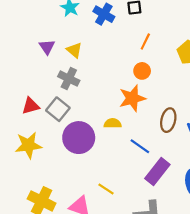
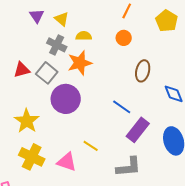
orange star: (132, 98) -> (80, 63), moved
brown ellipse: (168, 120) -> (143, 71), moved
yellow semicircle: (113, 123) -> (84, 36), moved
yellow star: (28, 145) -> (27, 121), moved, turned -30

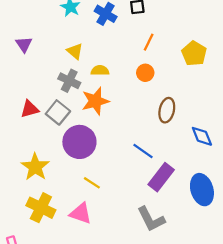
purple triangle: (37, 16) -> (24, 44), moved
yellow line: (91, 146) -> (92, 183), moved
gray L-shape: (129, 167) -> (151, 219), turned 68

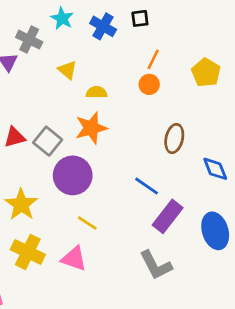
orange circle: (145, 73) -> (149, 84), moved
gray cross: (69, 81) -> (29, 40), moved

